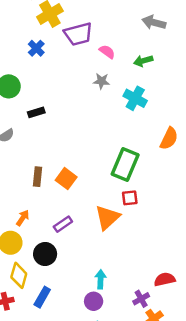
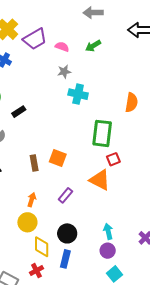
cyan cross: (135, 98) -> (78, 94), moved
orange triangle: (107, 217) -> (100, 180), turned -35
black circle: (45, 254) -> (67, 233), moved

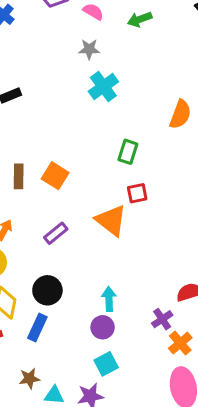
cyan cross: (78, 94) -> (103, 87), turned 30
green rectangle: (102, 133) -> (128, 152), size x0.6

